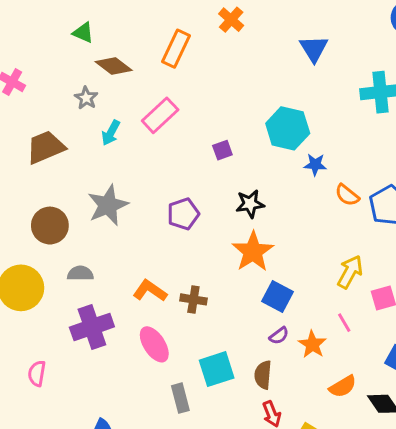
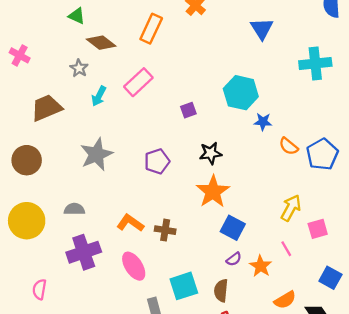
brown circle: (50, 226) -> (27, 160), moved

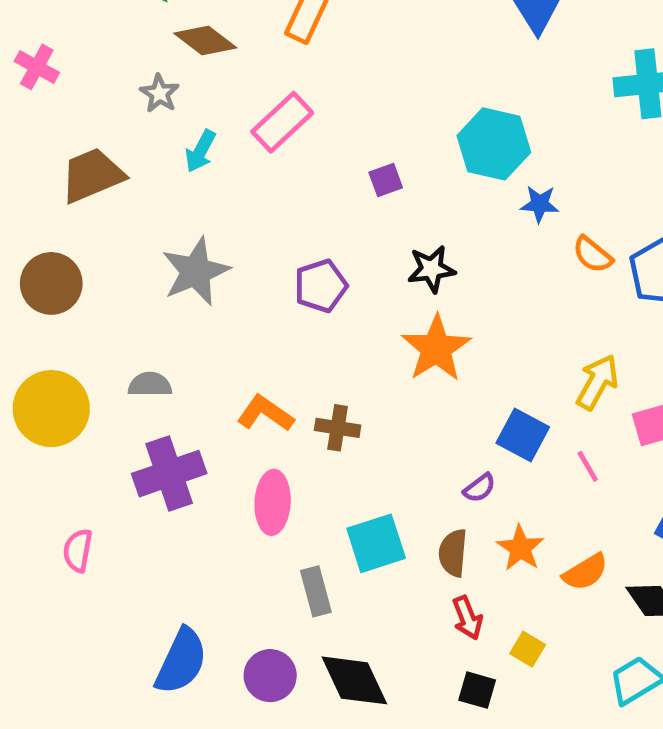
blue square: (233, 228) -> (523, 435), moved
pink ellipse: (134, 266) -> (273, 502), turned 36
orange star: (261, 266) -> (520, 548), moved

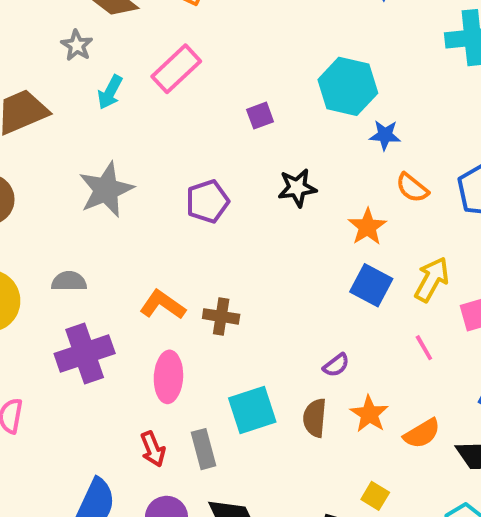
orange semicircle: (593, 255) -> (412, 188), moved
orange star: (436, 348) -> (367, 227), moved, size x0.7
blue square: (523, 435) -> (371, 285), moved
red arrow: (467, 618) -> (153, 449), moved

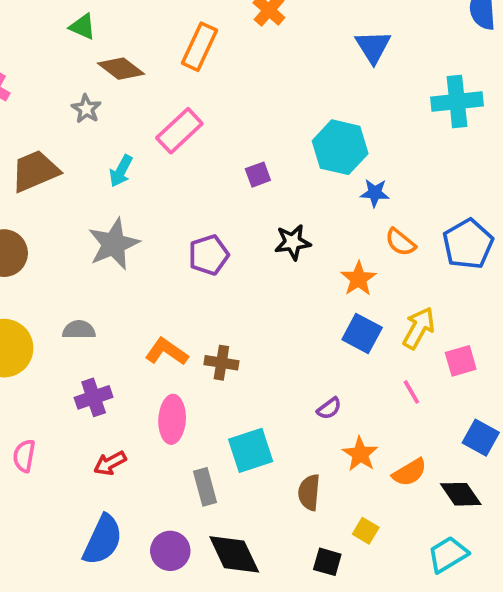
cyan arrow: (110, 92) -> (121, 171), moved
purple cross: (85, 354) -> (94, 397), size x0.7
brown semicircle: (315, 418) -> (309, 492), moved
red arrow: (153, 449) -> (110, 463), moved, turned 84

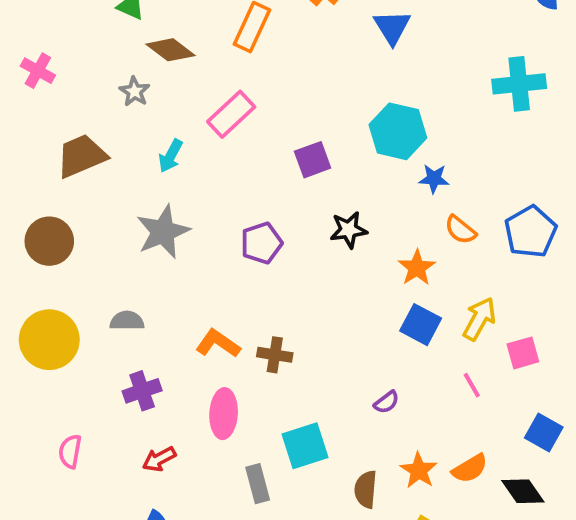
blue triangle: (373, 47) -> (392, 27), moved
purple square: (258, 175) -> (313, 160), size x1.4
orange star: (360, 454) -> (419, 470), moved

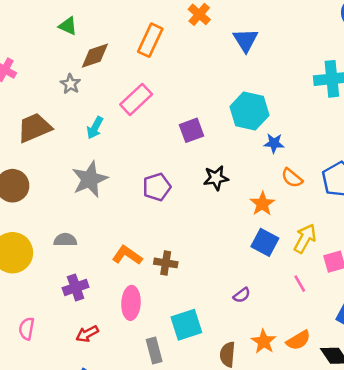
brown diamond: (171, 50) -> (95, 56), turned -56

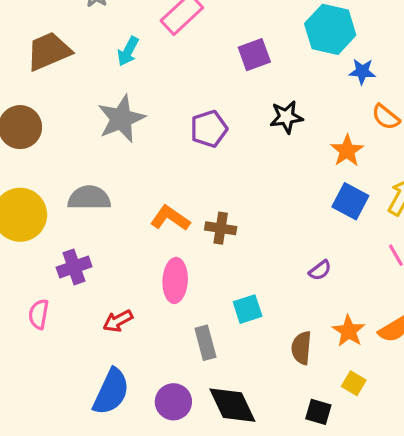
gray semicircle: (65, 240) -> (89, 198), size x1.4
purple cross: (76, 287) -> (74, 267), moved
cyan square: (186, 325) -> (248, 309), size x0.7

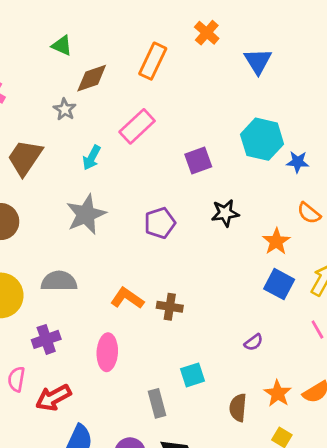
brown trapezoid: (49, 51) -> (25, 158), turned -33
blue star: (362, 71) -> (298, 162), moved
pink ellipse: (175, 280) -> (107, 352), moved
red arrow: (118, 321) -> (53, 398), moved, size x1.4

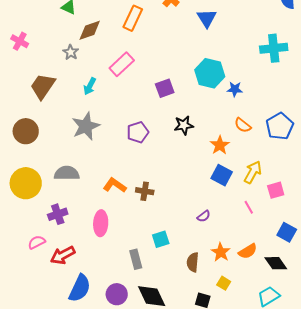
pink semicircle: (16, 379) -> (37, 242), turned 54

